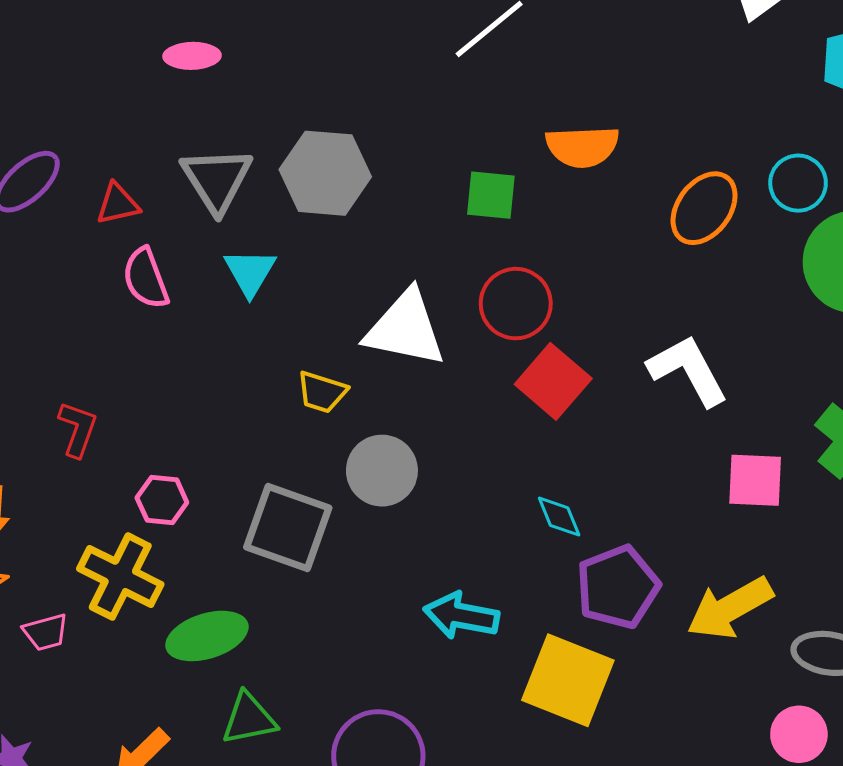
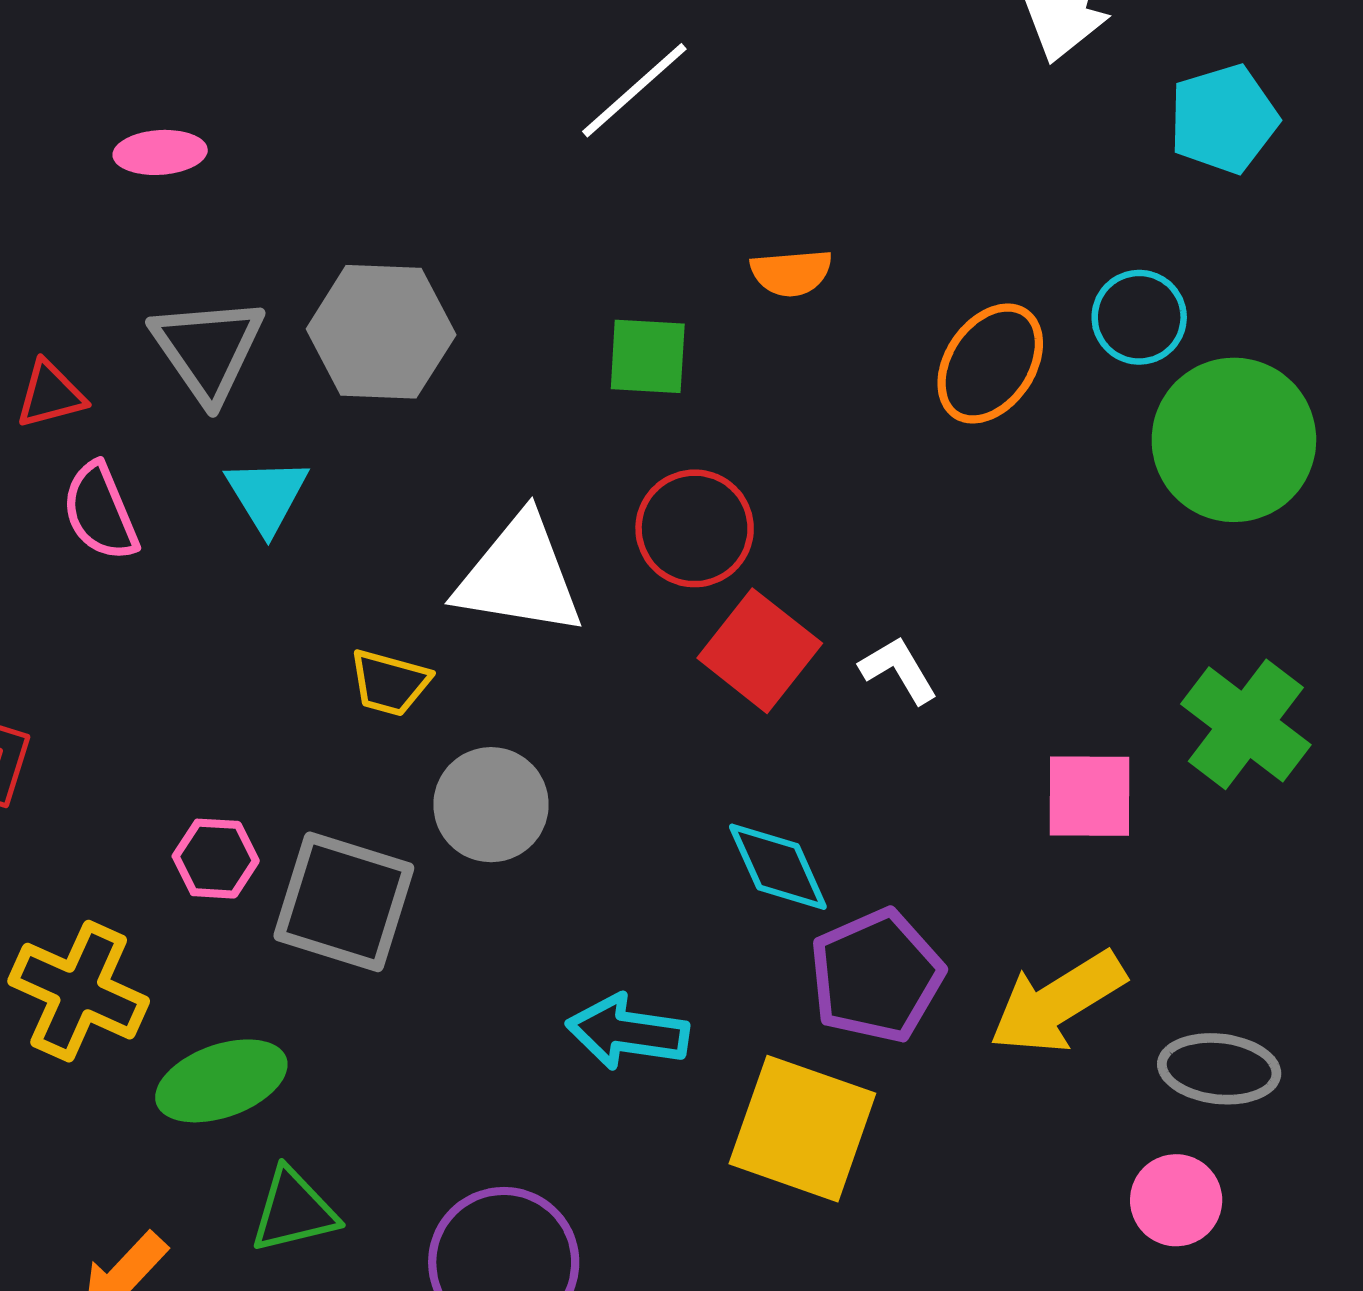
orange semicircle: (582, 147) -> (791, 273), size x0.7
white L-shape: (688, 370) -> (899, 670), moved, size x0.6
pink hexagon: (162, 500) -> (216, 859), moved
cyan diamond: (559, 517) -> (778, 867), size x1.4

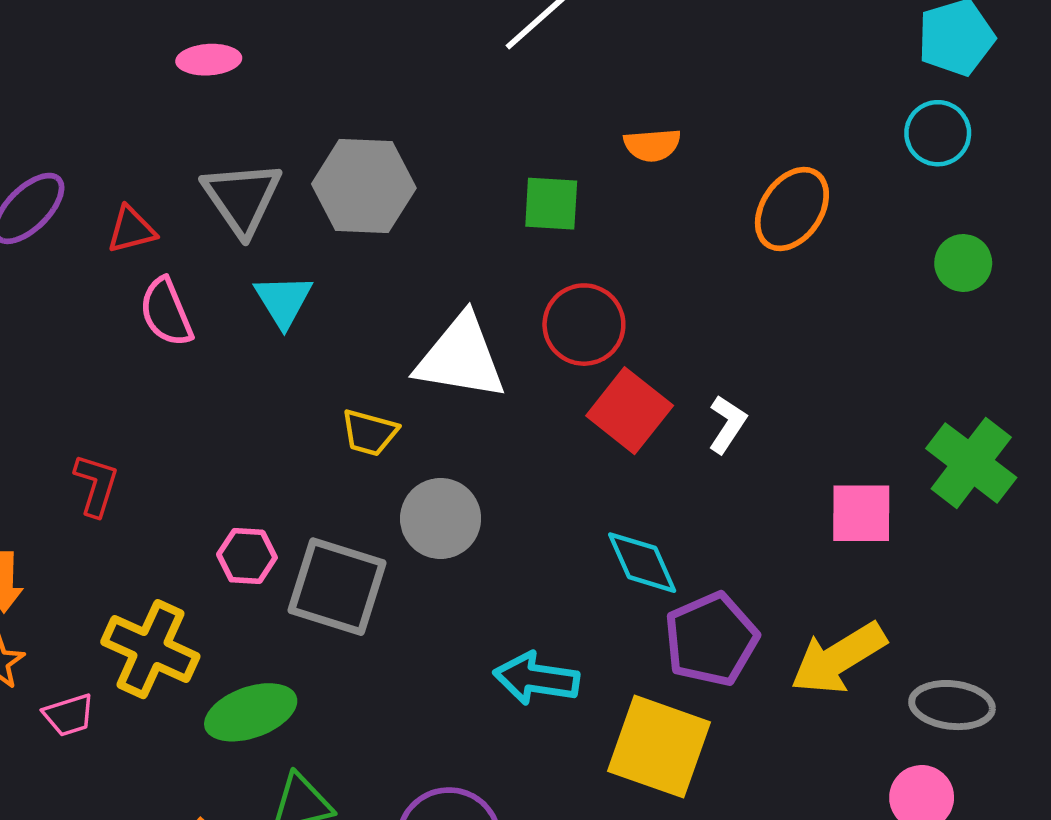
cyan circle: (1139, 317) -> (938, 133), moved
green circle: (1234, 440) -> (963, 263), size x0.5
white L-shape: (899, 670) -> (727, 424), turned 64

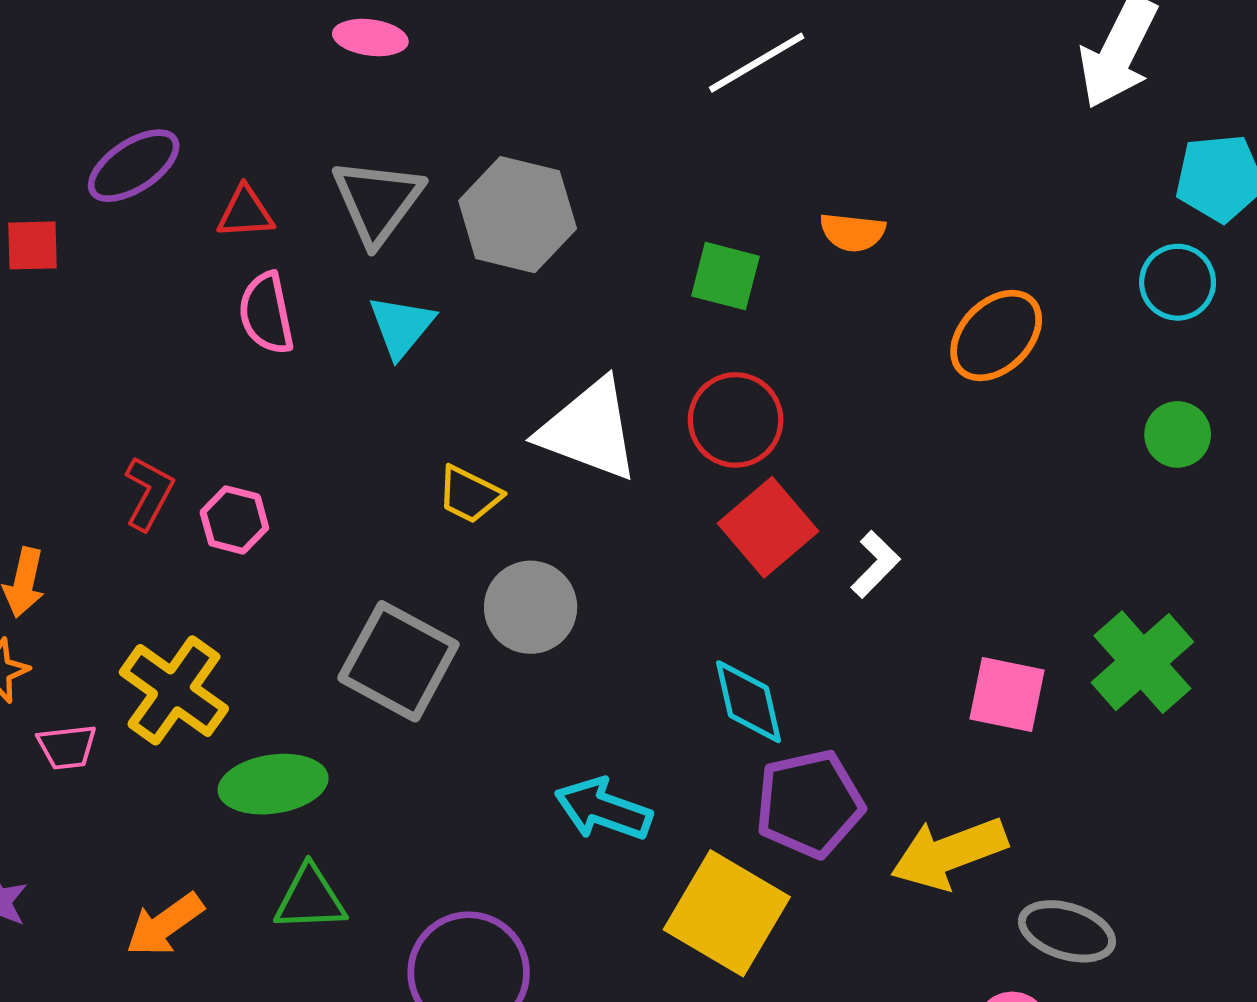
pink hexagon: (247, 556) -> (234, 520), moved

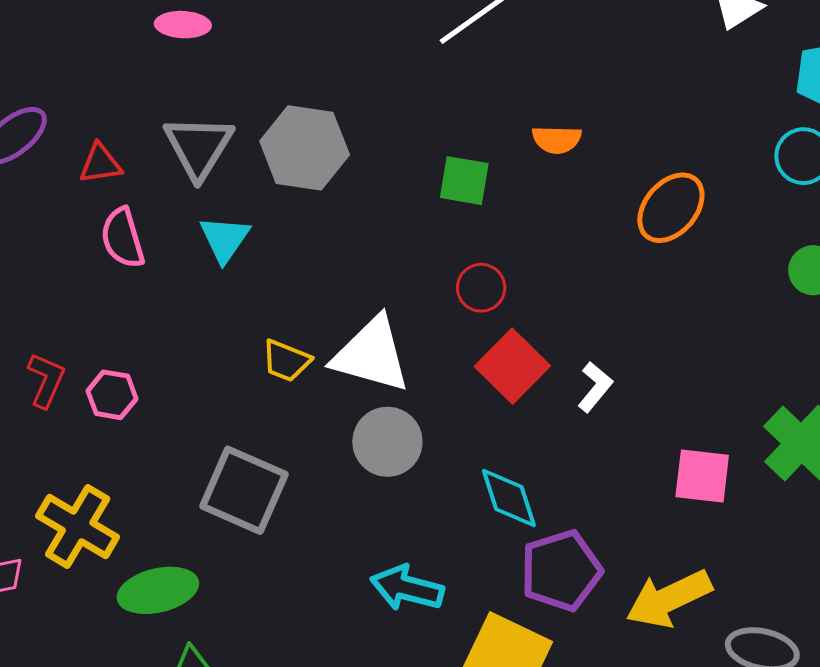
red circle: (736, 420) -> (481, 288), size x0.7
white triangle: (589, 430) -> (371, 355), moved
gray circle: (531, 607) -> (387, 442), moved

